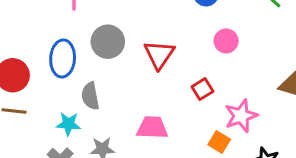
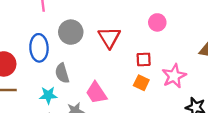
red square: (202, 89) -> (144, 59), turned 35
pink trapezoid: (152, 128) -> (96, 93), moved, turned -120
orange square: (219, 142) -> (141, 83), moved

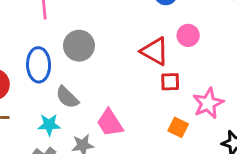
red triangle: (109, 37) -> (155, 51), moved, turned -30
gray semicircle: (62, 73) -> (67, 97), turned -30
orange square: (141, 83) -> (178, 127), moved

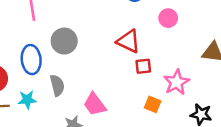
pink circle: (188, 35) -> (168, 18), moved
gray semicircle: (67, 97) -> (57, 85), turned -145
cyan star: (49, 125) -> (27, 100), moved

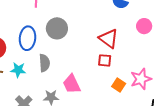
red square: (143, 66) -> (105, 60), moved
orange square: (153, 104) -> (119, 85), moved

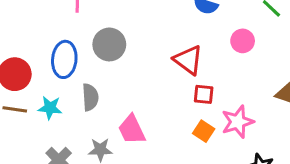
red square: (105, 60) -> (204, 94), moved

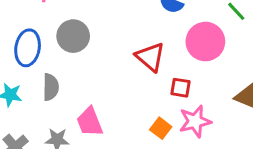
pink circle: (243, 41) -> (205, 42), size x1.6
red square: (204, 94) -> (180, 88), moved

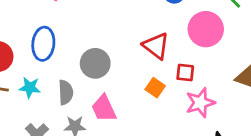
gray circle: (73, 36) -> (95, 63), moved
gray semicircle: (51, 87) -> (66, 92), moved
orange square: (161, 128) -> (155, 88), moved

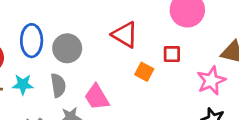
red triangle: (156, 46) -> (125, 35), moved
gray circle: (95, 63) -> (67, 48), moved
pink star: (200, 103) -> (211, 81), moved

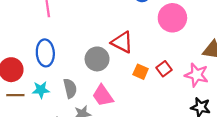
gray circle: (67, 48) -> (97, 59), moved
red square: (172, 54) -> (164, 69), moved, turned -32
pink star: (211, 81) -> (197, 75), turned -30

